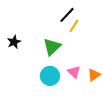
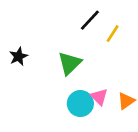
yellow line: (74, 26) -> (113, 34), moved
cyan circle: (50, 76) -> (80, 104), moved

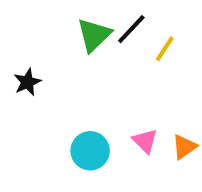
green triangle: (70, 63) -> (94, 35), moved
cyan circle: (80, 104) -> (90, 151), moved

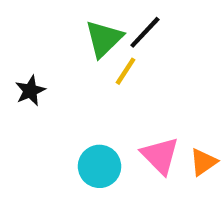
yellow line: (165, 49) -> (125, 71), moved
pink triangle: (145, 141) -> (160, 156), size x1.4

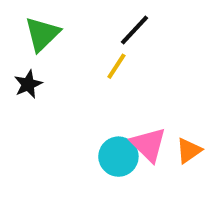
green triangle: (104, 39) -> (42, 34), moved
cyan circle: (99, 166) -> (118, 157), moved

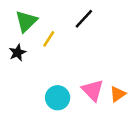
yellow line: (116, 66) -> (49, 39), moved
cyan circle: (118, 157) -> (58, 98), moved

